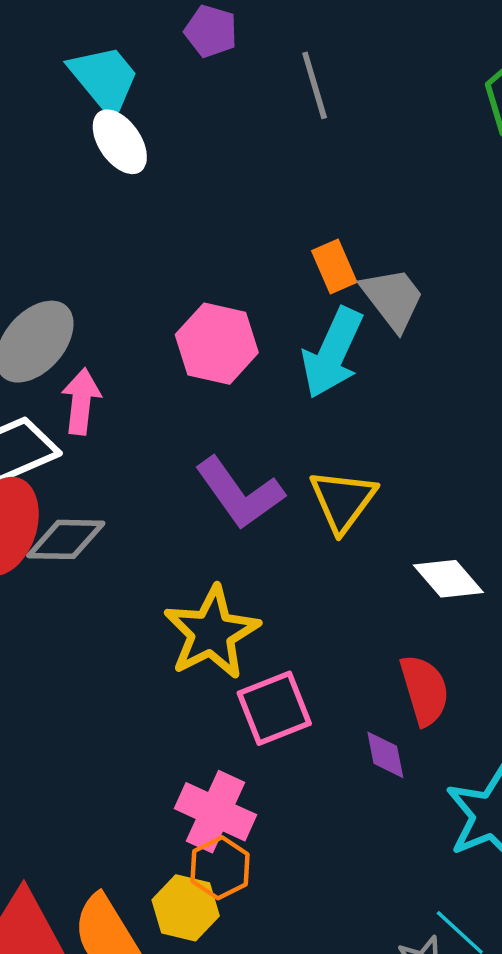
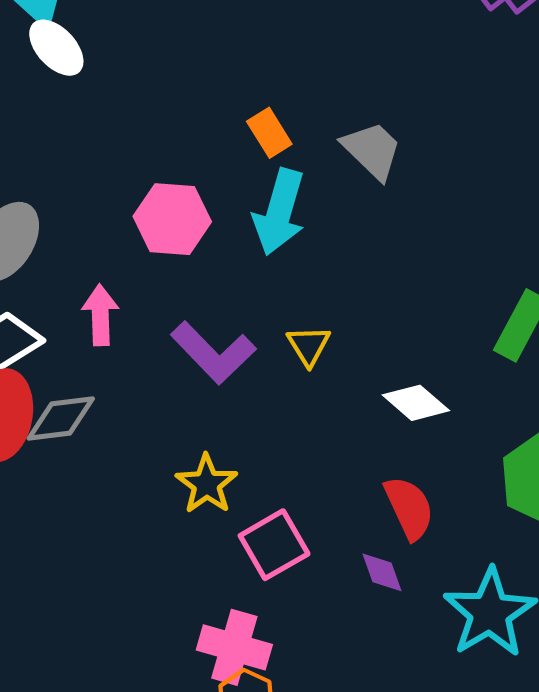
gray trapezoid: (393, 299) -> (372, 150), moved
pink arrow: (81, 401) -> (100, 315), moved
yellow triangle: (343, 501) -> (309, 346), size x0.7
yellow star: (212, 633) -> (207, 484), size x0.7

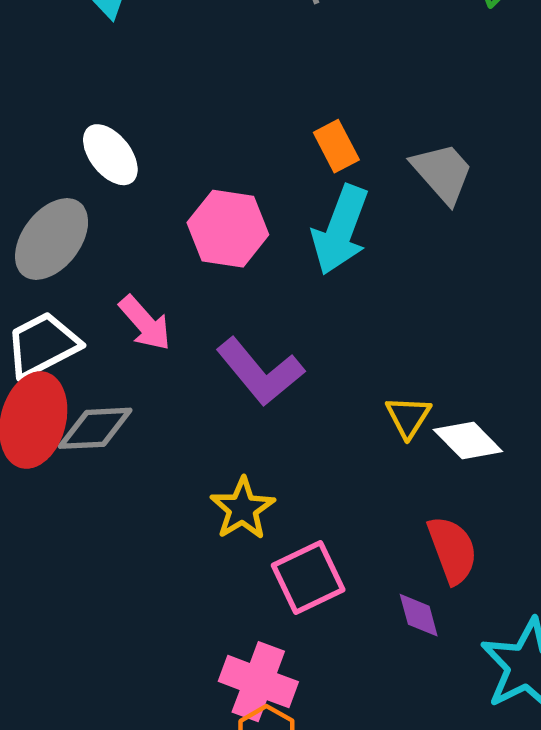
white ellipse: (56, 48) -> (110, 155), moved
pink arrow: (100, 315) -> (145, 323), turned 136
yellow triangle: (309, 346) -> (408, 417), moved

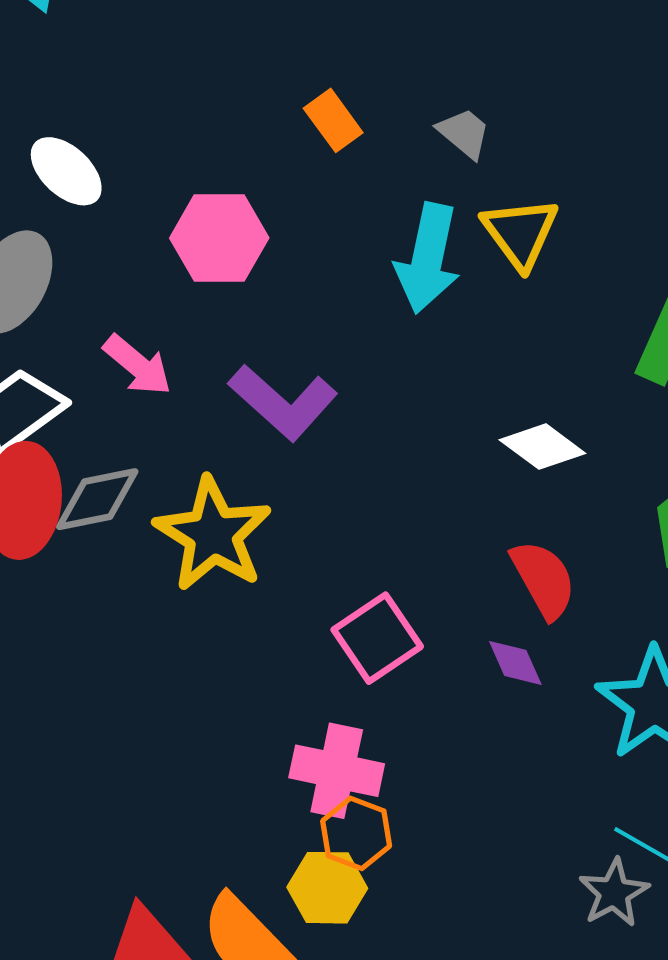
gray trapezoid: (442, 173) -> (464, 133), size x0.7
cyan arrow: (340, 230) -> (428, 258), moved
yellow triangle: (408, 417) -> (520, 233), moved, size x1.4
yellow star: (242, 509) -> (213, 534), moved, size x1.5

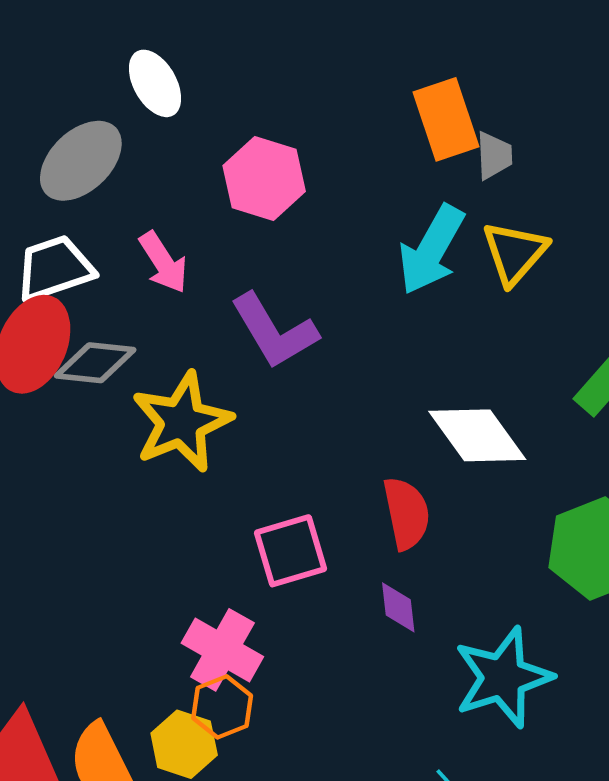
orange rectangle: (333, 120) -> (446, 119), moved, size x1.5
gray trapezoid: (464, 133) -> (494, 156), turned 30
white diamond: (542, 447) -> (477, 435), size x1.4
red semicircle: (544, 579) -> (406, 513), moved

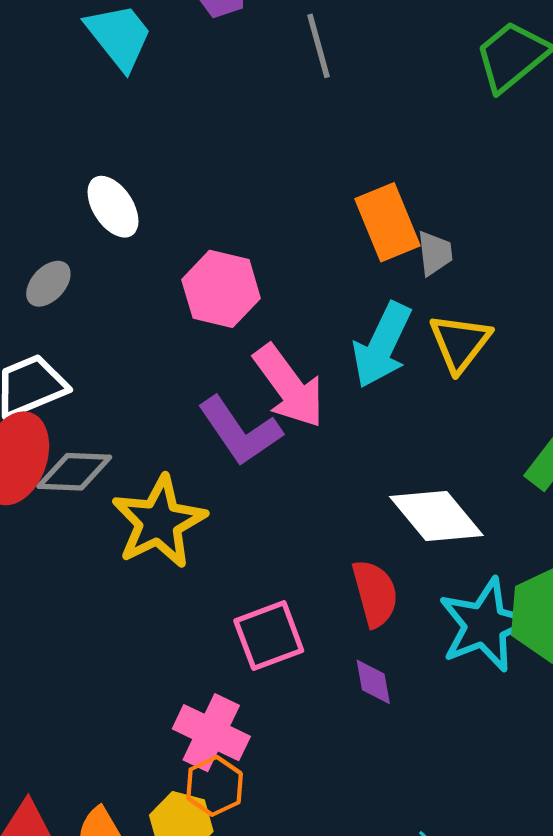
gray ellipse: (81, 161) -> (48, 284), size x0.6
pink arrow: (163, 262) -> (289, 386), moved, size x1.5
cyan star: (503, 677) -> (485, 625), moved

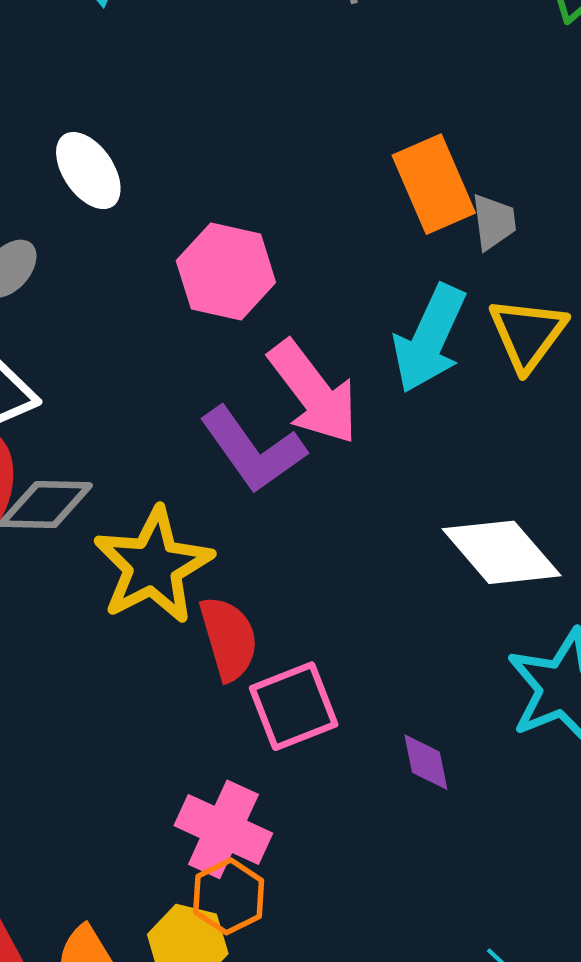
red semicircle: (375, 593) -> (229, 638), moved

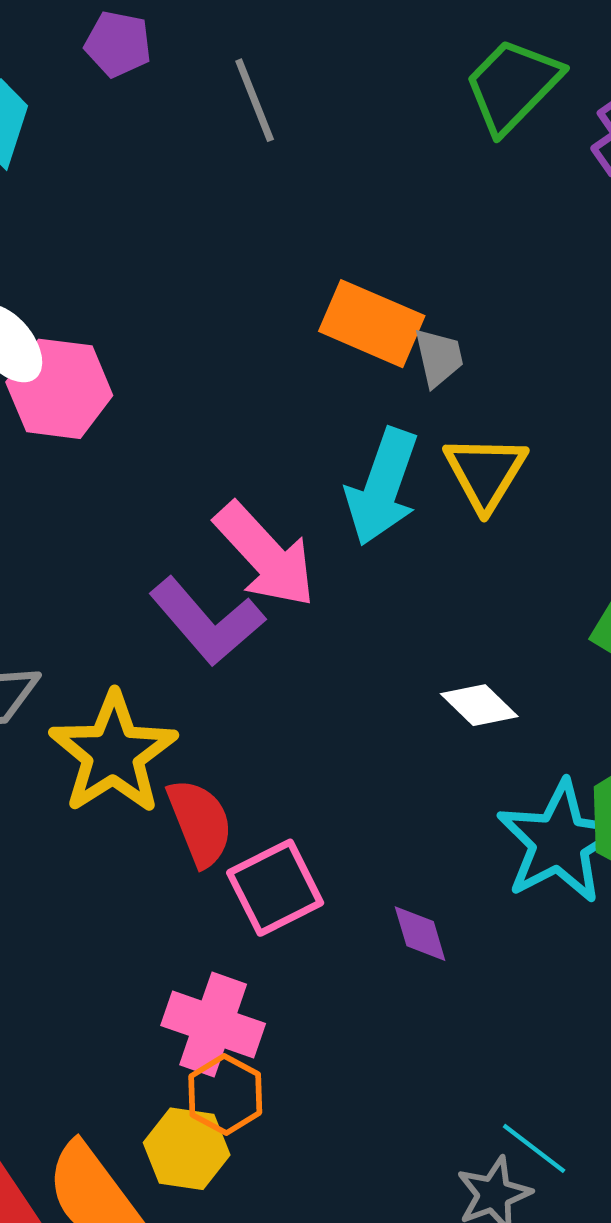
orange rectangle: (434, 184) -> (372, 324), turned -38
pink hexagon: (226, 272) -> (59, 389), moved
white diamond: (502, 552) -> (479, 705), size x0.6

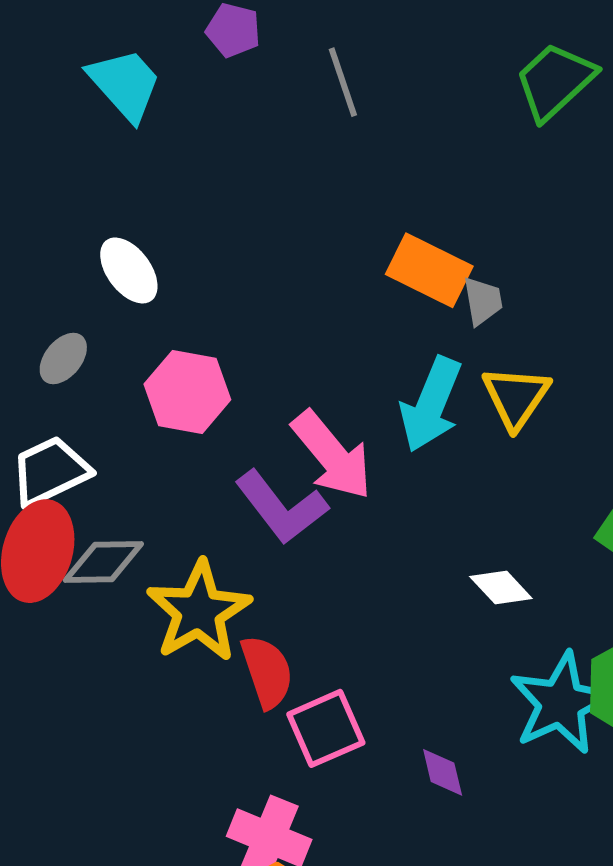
pink hexagon: (59, 389) -> (187, 392), moved

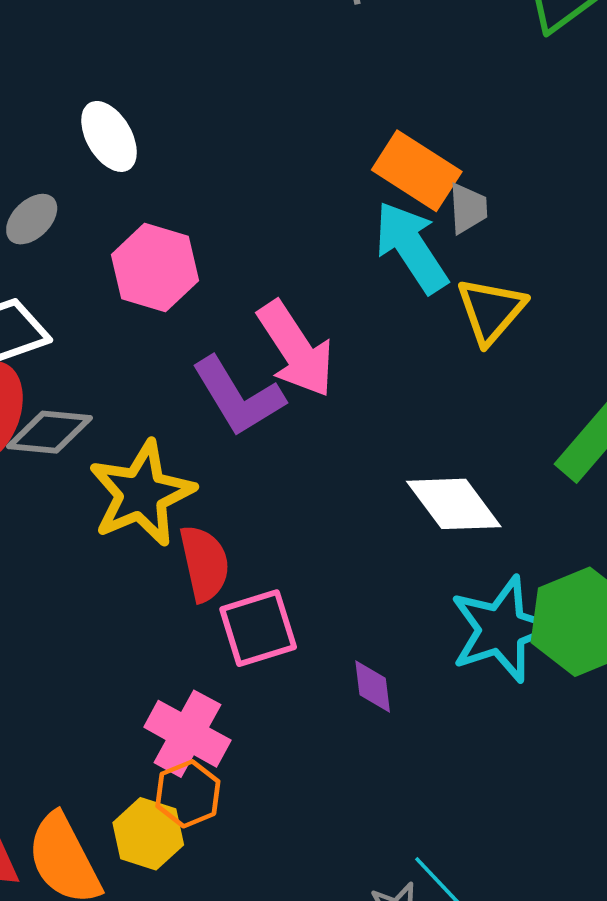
cyan arrow: (431, 405) -> (411, 247), moved, turned 118
white diamond: (501, 588) -> (454, 504), size x1.5

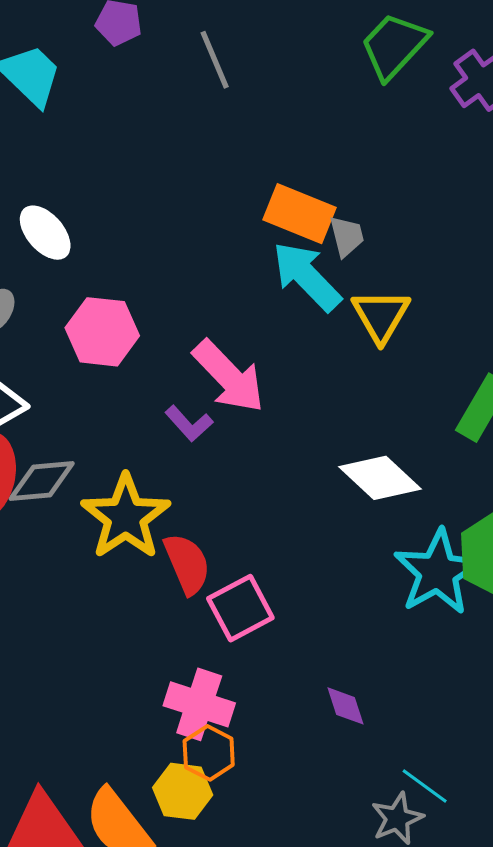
purple L-shape: (238, 396) -> (189, 424), size x0.6
purple diamond: (373, 687) -> (345, 706), moved

